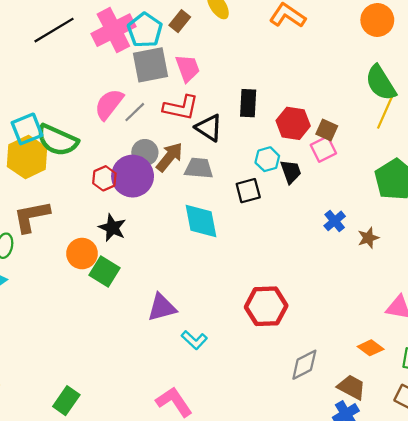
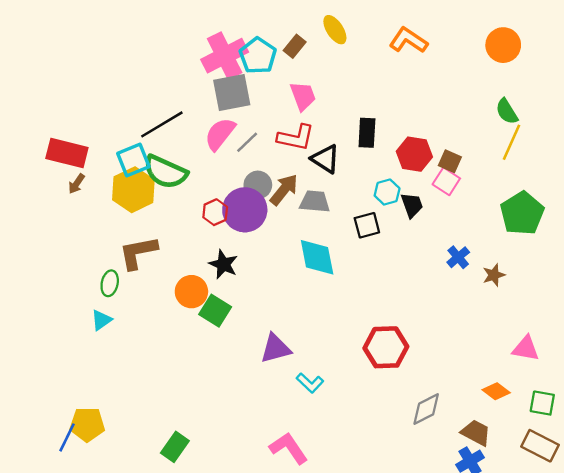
black line: (54, 30) -> (162, 124), moved
gray square: (150, 65) -> (232, 92), moved
green semicircle: (381, 83) -> (507, 111), size x0.7
pink square: (323, 149) -> (446, 181), turned -30

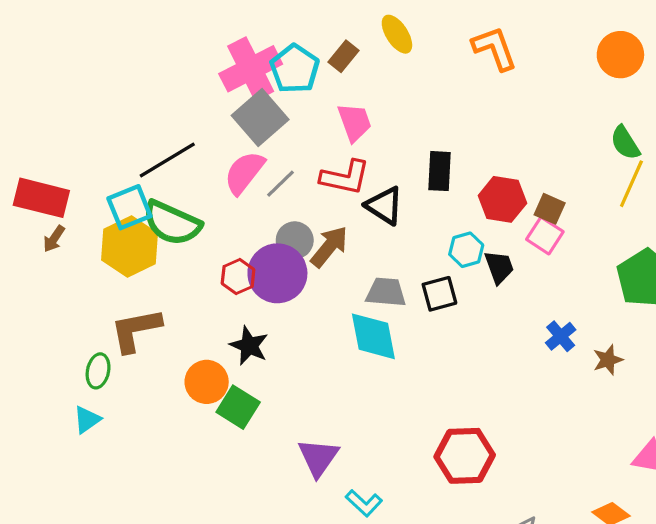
orange L-shape: (408, 40) -> (495, 48), turned 36
gray square: (232, 92) -> (260, 118), turned -30
gray trapezoid: (315, 202) -> (386, 292), moved
purple triangle: (276, 349) -> (318, 457), turned -40

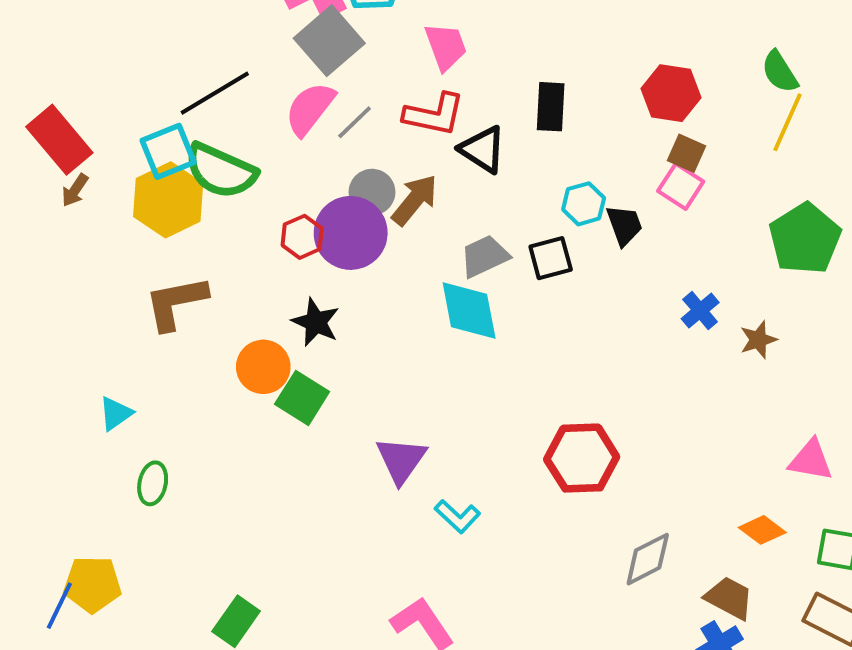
red rectangle: (41, 198) -> (59, 140), turned 36
red hexagon: (502, 199) -> (671, 93), moved
gray trapezoid: (386, 292) -> (485, 256), turned -30
green ellipse: (98, 371) -> (153, 483), moved

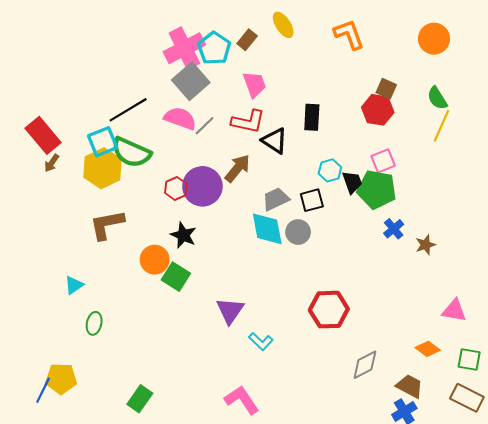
pink semicircle: (310, 109) -> (180, 118), turned 72
brown square: (686, 153) -> (386, 89), moved
pink square: (681, 186) -> (383, 161), turned 35
gray circle: (372, 192) -> (298, 232), moved
green pentagon: (805, 239) -> (377, 190), moved, turned -30

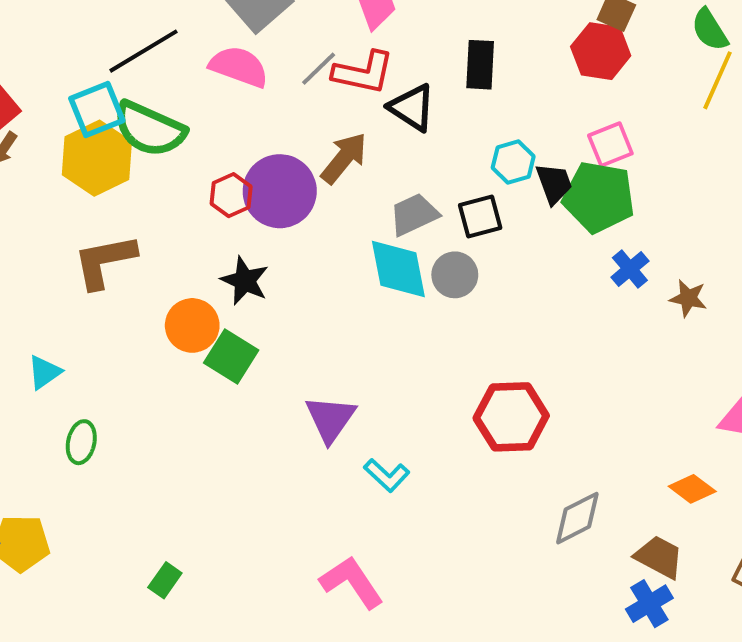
gray line: (205, 126) -> (319, 69), moved
brown star: (426, 245) -> (688, 298), turned 30
green rectangle: (140, 399) -> (165, 580), size x0.7

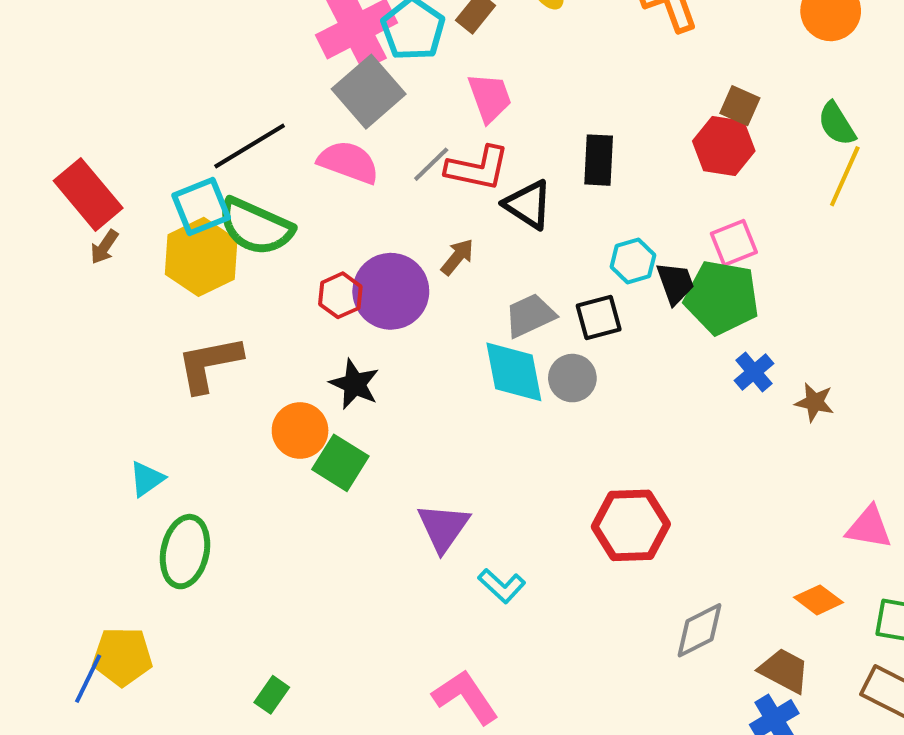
brown arrow: (344, 158) -> (457, 257), size x0.7
green ellipse: (81, 442) -> (185, 552), size x1.6

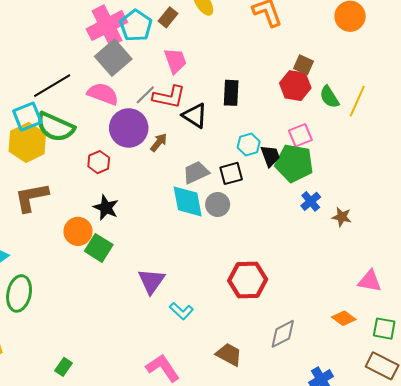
green semicircle: (837, 124) -> (329, 97), moved
purple circle: (391, 291) -> (129, 128), moved
brown trapezoid: (784, 671) -> (229, 354), moved

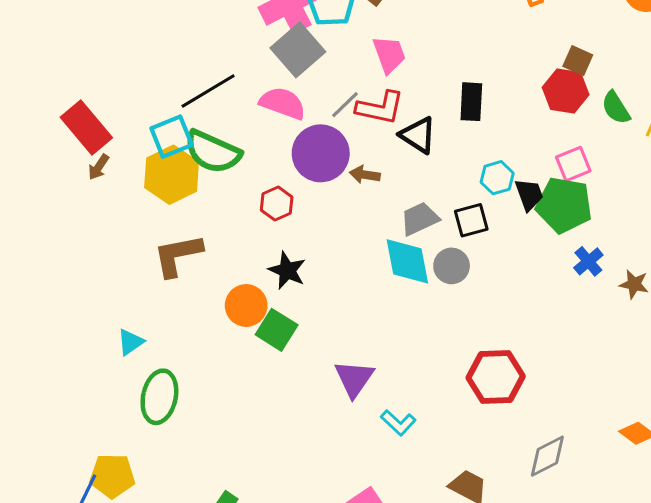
brown arrow: (159, 142) -> (365, 175), turned -120

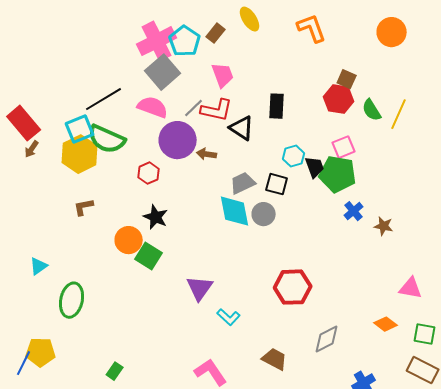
black square: (471, 220) -> (277, 184), turned 30
brown L-shape: (178, 255) -> (84, 207), size x0.6
cyan triangle: (131, 342) -> (39, 266), moved

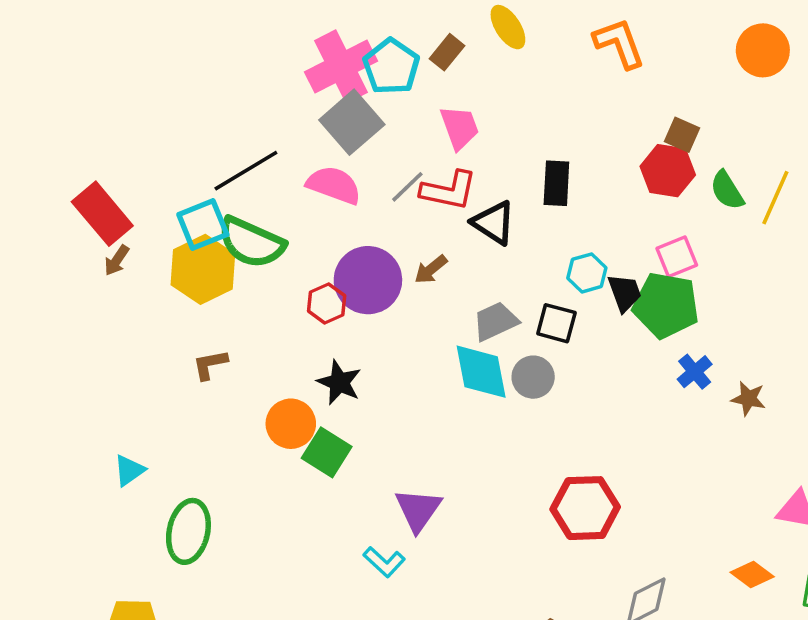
purple circle: (178, 140) -> (368, 280), moved
brown arrow: (207, 154) -> (431, 269), turned -48
cyan L-shape: (229, 317) -> (384, 562), moved

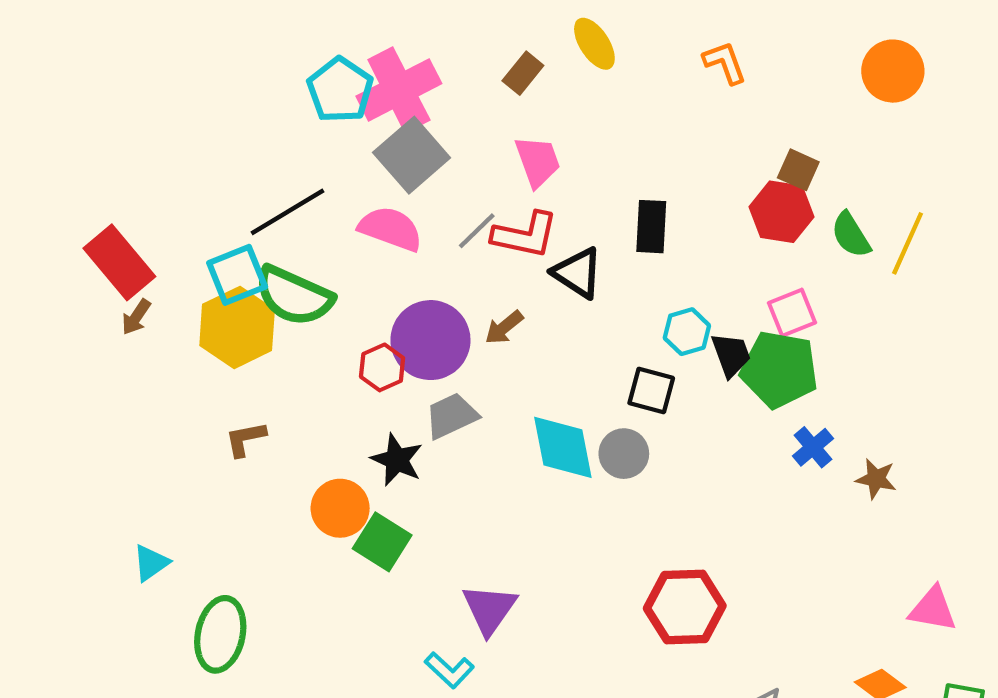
orange L-shape: (619, 43) -> (725, 63), size x0.7
cyan pentagon: (391, 67) -> (340, 90), moved
gray trapezoid: (495, 321) -> (451, 416), moved

